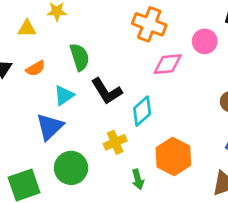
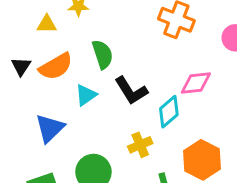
pink diamond: (168, 64) -> (196, 83), moved
orange semicircle: (35, 68) -> (56, 66), size x1.6
blue triangle: (50, 127) -> (50, 128), moved

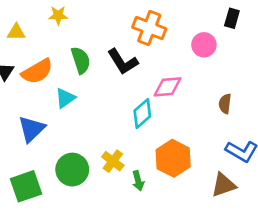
yellow triangle: (47, 24) -> (16, 32), moved
black L-shape: (131, 91) -> (123, 62), moved
yellow cross: (140, 145) -> (113, 161), moved, turned -30

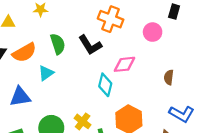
cyan diamond: (142, 113) -> (105, 85), turned -35
blue triangle: (32, 129) -> (20, 97), turned 35

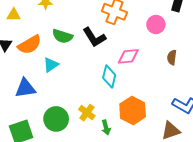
green semicircle: (58, 44) -> (62, 36), turned 126
brown semicircle: (169, 77) -> (172, 57), moved

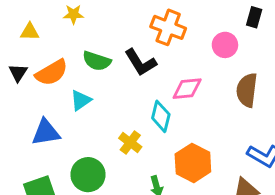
brown semicircle: (172, 57) -> (247, 90), size x1.6
yellow cross: (87, 113) -> (130, 143), moved

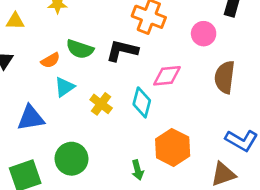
black L-shape: (140, 62) -> (122, 51), turned 136
orange semicircle: (52, 73) -> (50, 60), moved, size x0.6
yellow cross: (130, 143) -> (101, 104), moved

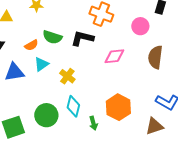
cyan diamond: (142, 102) -> (73, 106), moved
blue triangle: (31, 118) -> (14, 72), moved

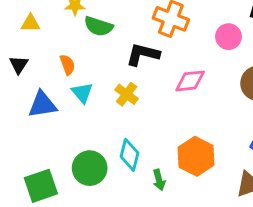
green semicircle: (52, 37) -> (98, 26), moved
orange semicircle: (31, 45) -> (67, 65), turned -80
cyan triangle: (41, 64) -> (82, 93), turned -35
yellow cross: (67, 76) -> (127, 94), moved

